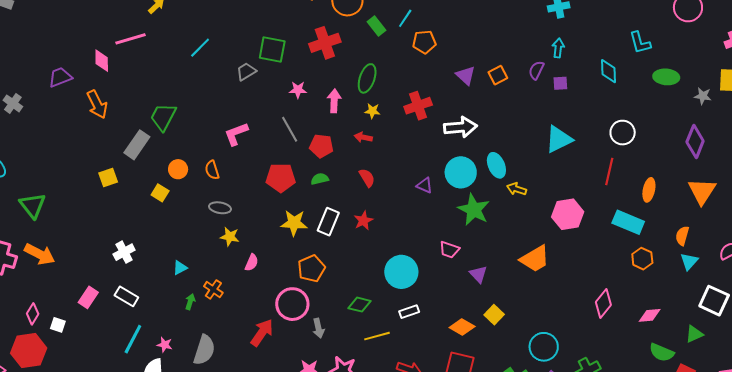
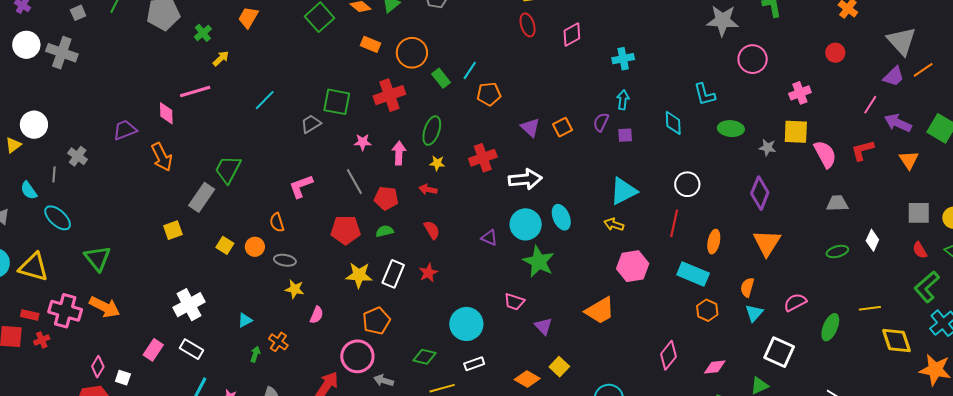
orange circle: (178, 169) -> (255, 247), moved
yellow arrow: (517, 189) -> (614, 224), moved
white cross: (124, 252) -> (189, 305), size x1.4
gray arrow: (318, 328) -> (384, 381), turned 120

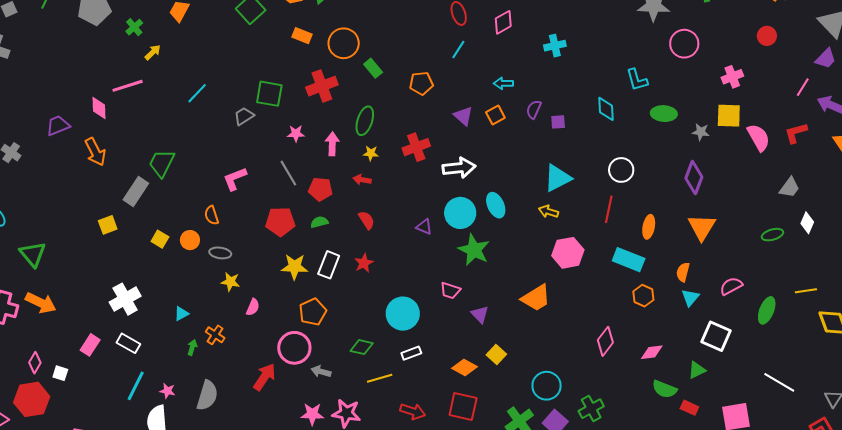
cyan line: (470, 70) -> (458, 50), moved
cyan arrow: (623, 100) -> (503, 83), moved, turned -96
gray trapezoid: (837, 203) -> (789, 188), moved, turned 130

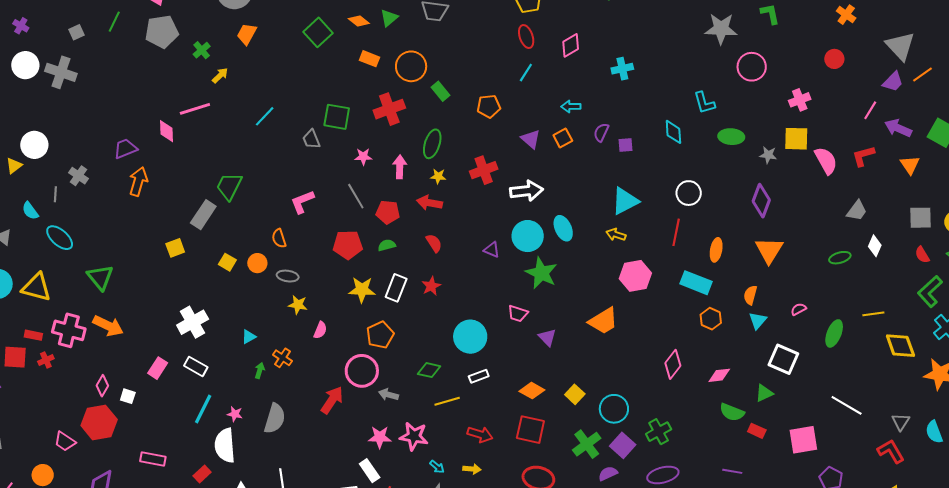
gray trapezoid: (244, 116) -> (311, 139), turned -80
orange arrow: (95, 152) -> (138, 181), moved, turned -136
red arrow: (362, 180) -> (430, 203), size x1.4
pink semicircle: (731, 286) -> (799, 309), size x0.7
yellow square: (496, 354) -> (575, 394), moved

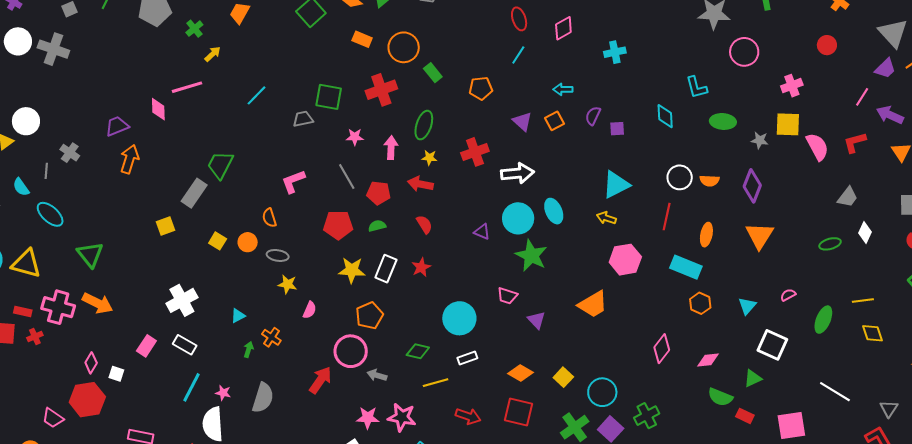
gray trapezoid: (311, 139) -> (303, 119), turned 100
orange semicircle: (750, 295) -> (709, 181), moved, turned -102
yellow diamond: (900, 346) -> (872, 333), moved, size x0.7

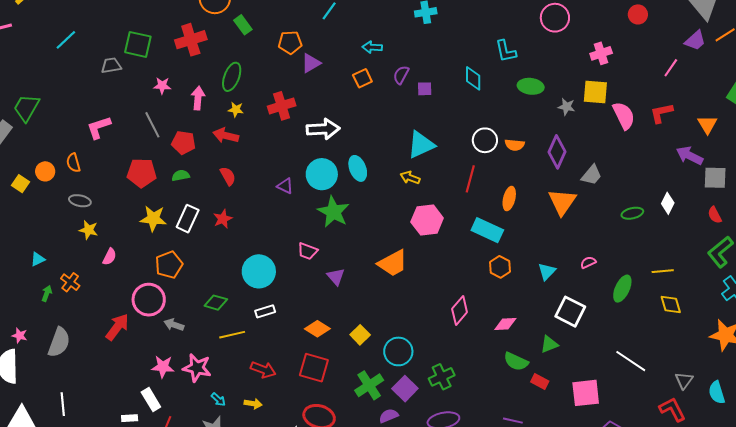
purple arrow: (890, 115) -> (690, 156), moved
purple triangle: (522, 121) -> (311, 63), moved, turned 45
gray trapezoid: (848, 197) -> (592, 175), moved
orange circle: (248, 242) -> (45, 171), moved

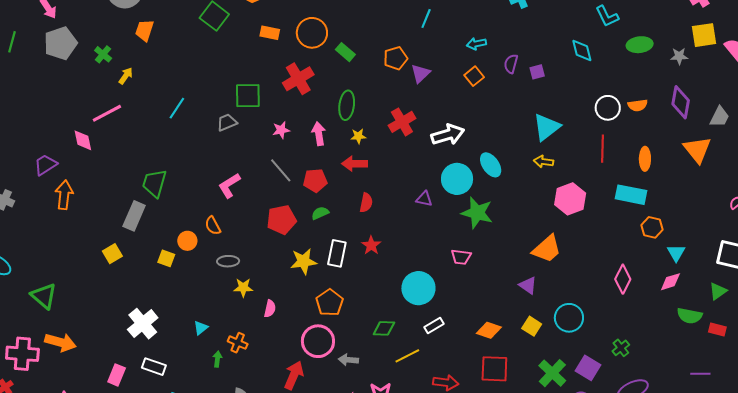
red semicircle: (228, 176) -> (366, 203), turned 54
cyan triangle: (547, 272) -> (676, 253), moved
purple triangle: (336, 277) -> (528, 285), moved
cyan circle: (398, 351) -> (569, 318), moved
green cross: (442, 377) -> (621, 348), size x0.7

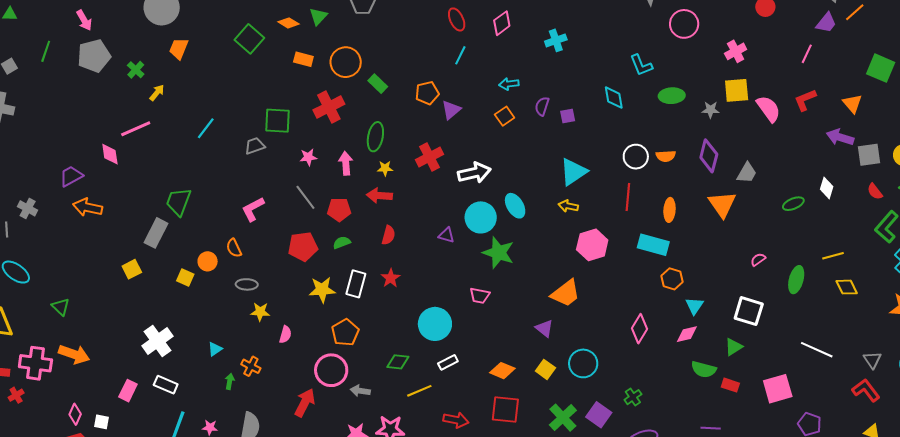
orange arrow: (64, 195) -> (88, 207), turned -88
green triangle: (44, 296) -> (61, 307), size x0.7

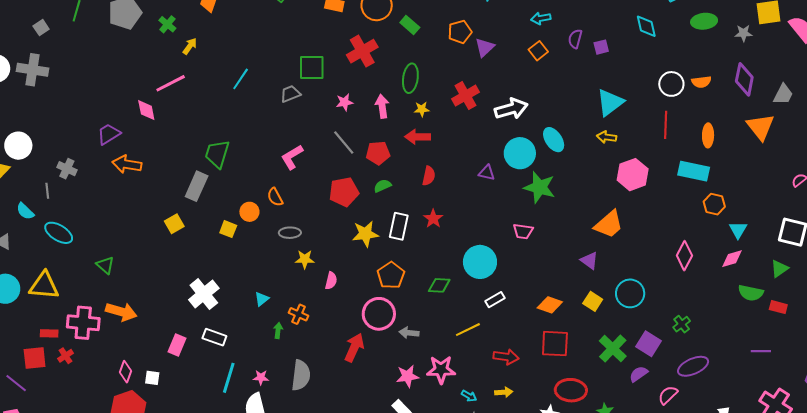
green diamond: (398, 362) -> (439, 285), moved

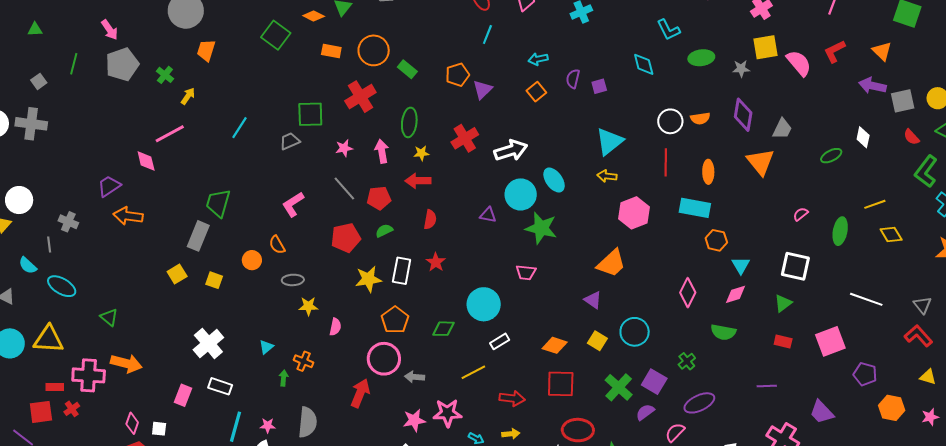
yellow square: (228, 229) -> (214, 280), moved
green semicircle: (751, 293) -> (723, 332), moved

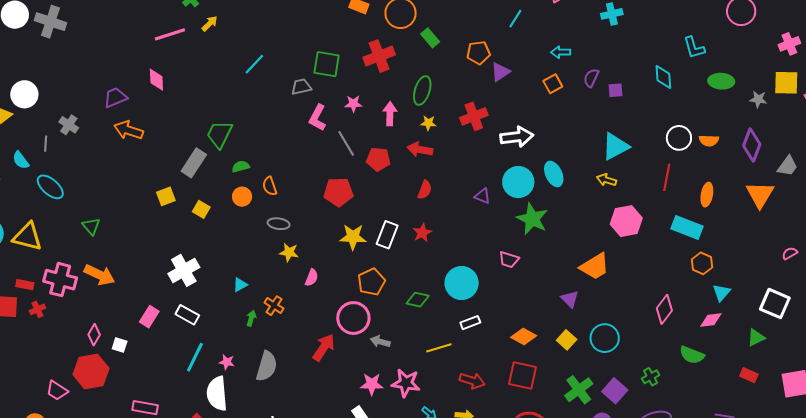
pink line: (170, 134) -> (170, 34), moved
pink L-shape: (293, 204) -> (318, 118), moved, turned -40
green semicircle: (384, 231) -> (241, 166), moved

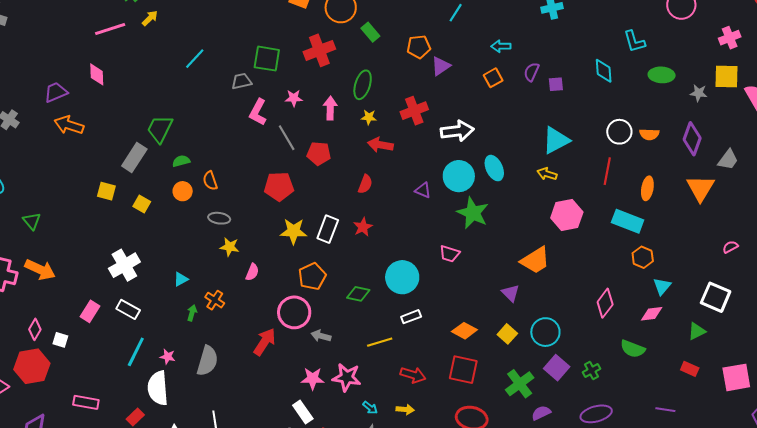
red arrow: (420, 149) -> (380, 145), moved
yellow square: (166, 196) -> (106, 191), turned 36
purple square: (615, 391) -> (557, 368), moved

